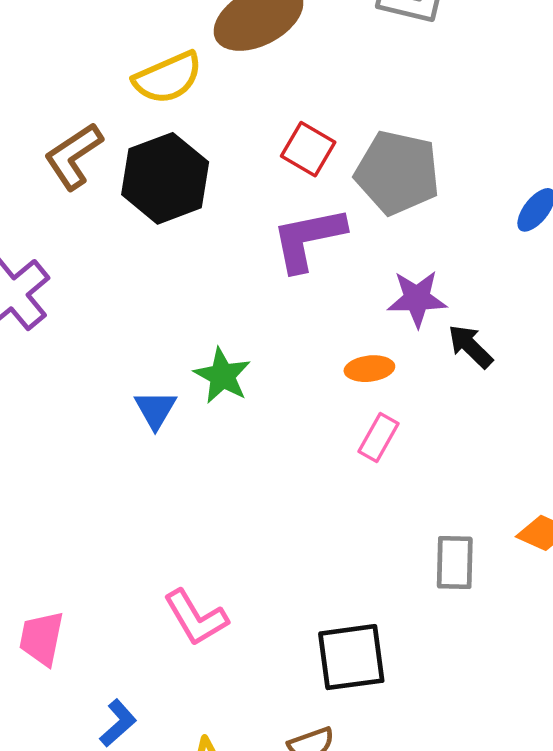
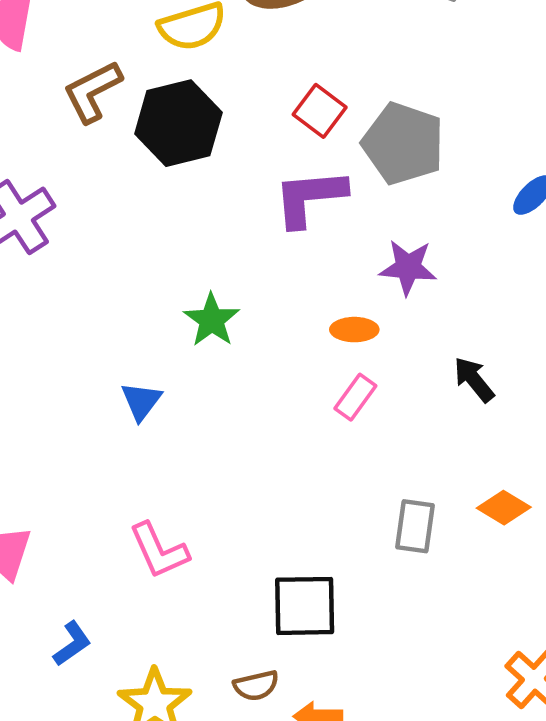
black arrow: (470, 346) -> (474, 380), moved
blue triangle: (155, 409) -> (141, 401), moved

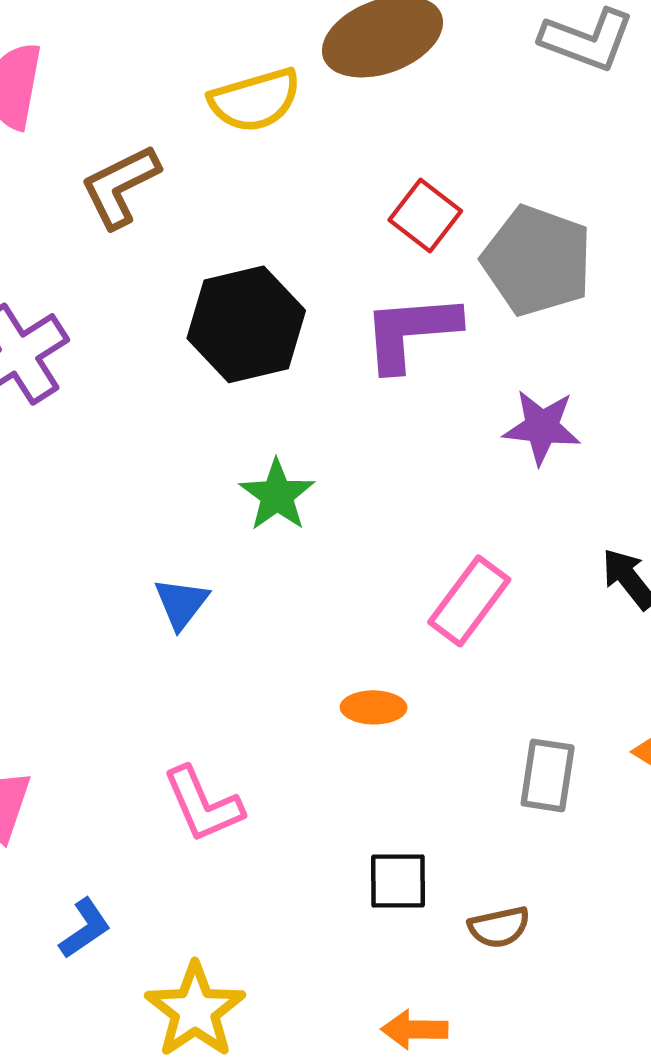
black hexagon: (178, 123) -> (246, 324), moved
orange ellipse: (354, 330) -> (374, 707), moved
pink rectangle: (355, 397) -> (469, 601), size x1.4
black square: (305, 606) -> (398, 881), size x0.7
brown semicircle: (256, 686) -> (499, 927), moved

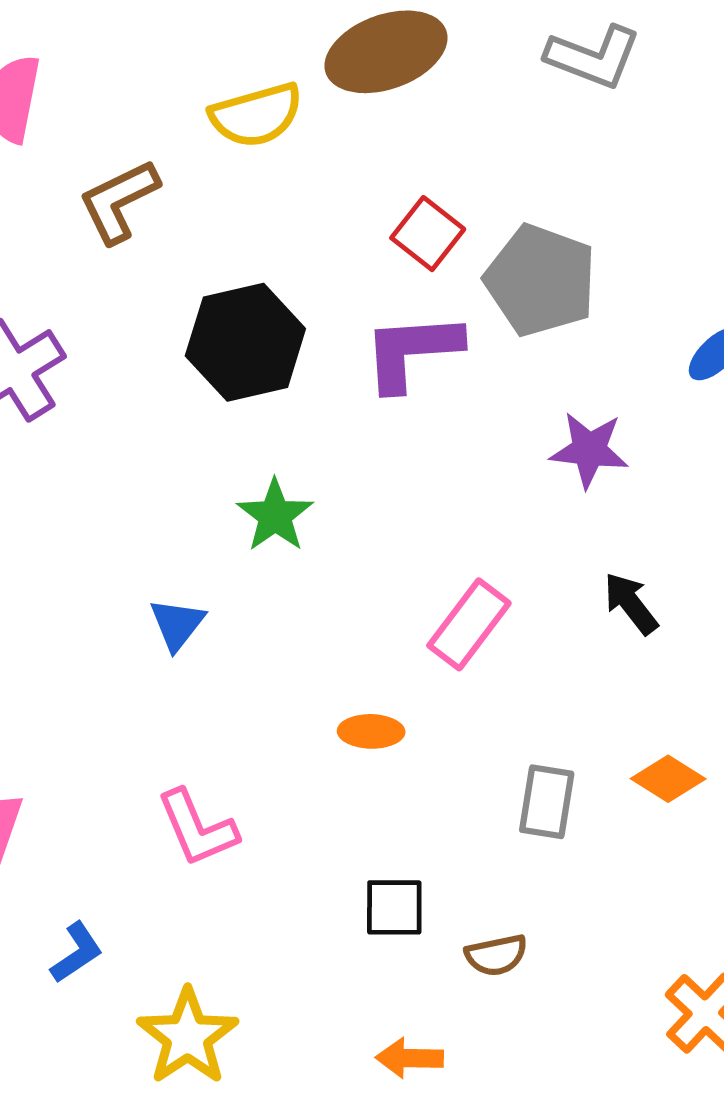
purple star: (542, 427) -> (589, 450), moved

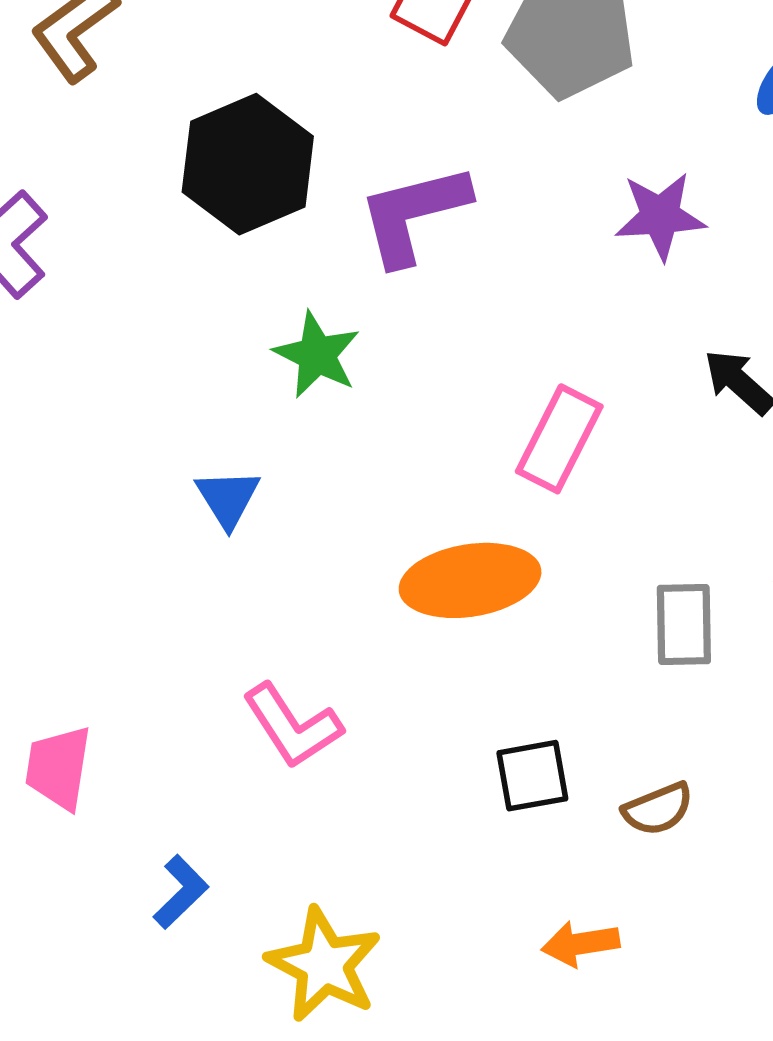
purple L-shape: (412, 351) -> (414, 214), moved
orange ellipse: (371, 731) -> (470, 580), size x1.8

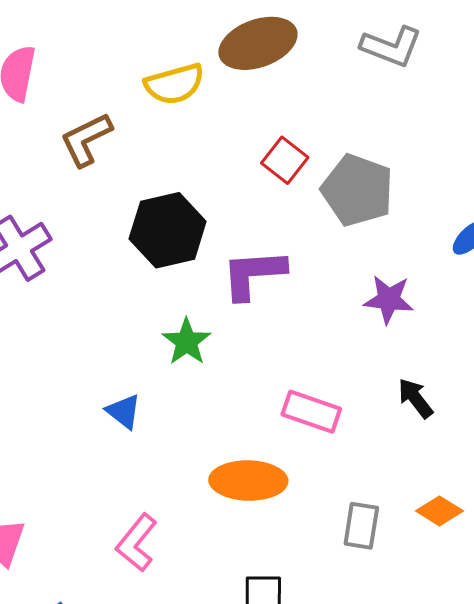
pink rectangle: (559, 439) -> (311, 412), turned 72
blue triangle: (228, 498) -> (124, 412), turned -30
pink L-shape: (292, 726) -> (137, 543), turned 62

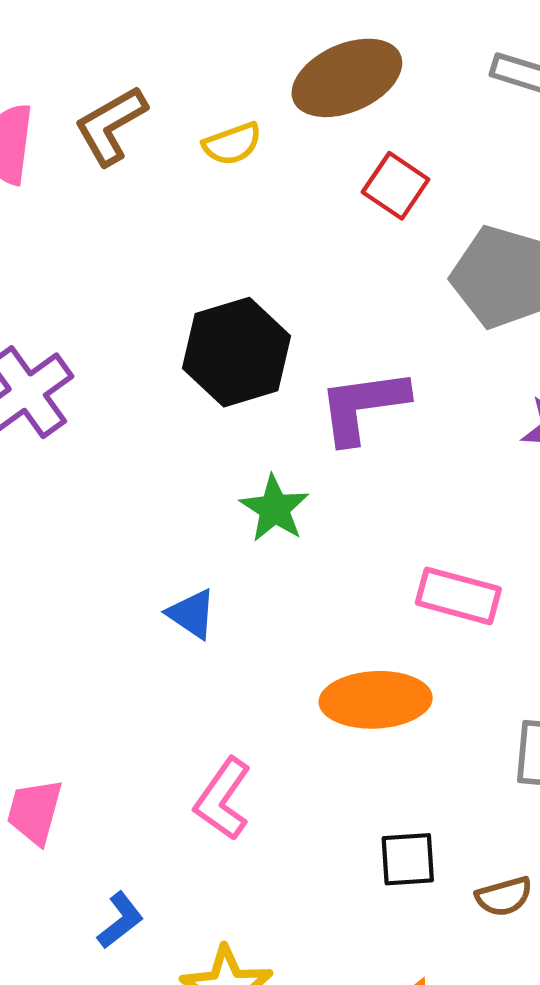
yellow semicircle: (174, 84) -> (232, 144), size x0.7
brown L-shape: (86, 139) -> (111, 125), moved
red square: (285, 160) -> (396, 186), moved

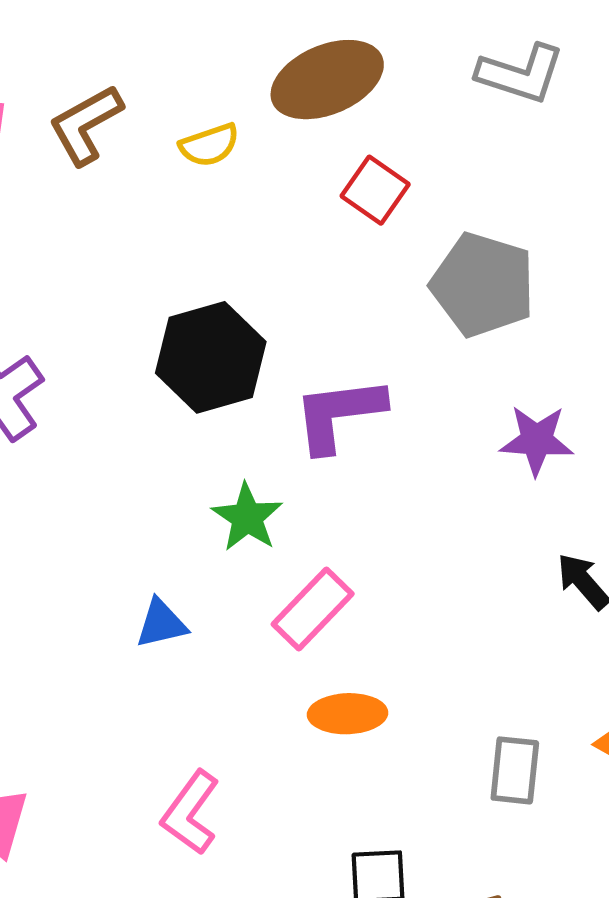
pink rectangle: (458, 596) -> (313, 609), moved, turned -62
blue triangle: (192, 614) -> (161, 624), turned -48
orange ellipse: (376, 700) -> (348, 714), size x0.7

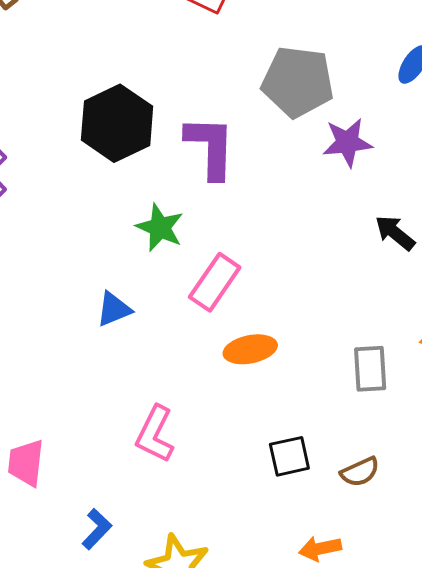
gray pentagon: (483, 285) -> (298, 82), moved
purple L-shape: (339, 414) -> (210, 147), turned 108

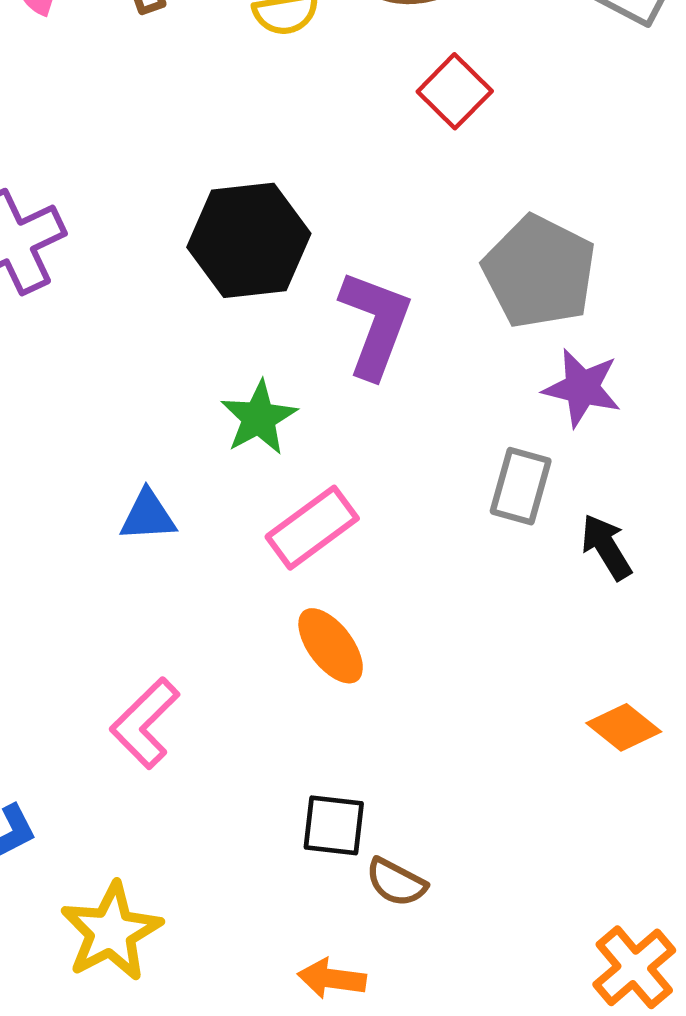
orange ellipse: (250, 349) -> (331, 646), turned 45
gray rectangle: (370, 369) -> (521, 486), moved
brown semicircle: (360, 472) -> (396, 882), moved, turned 33

